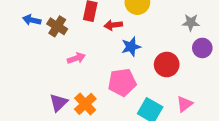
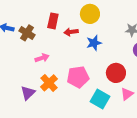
blue star: (131, 47) -> (94, 43), moved
red circle: (167, 65) -> (116, 73), moved
orange cross: (85, 104) -> (49, 83), moved

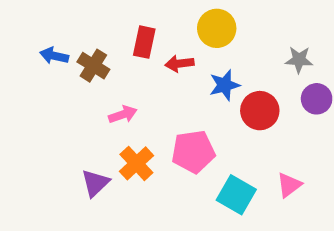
red circle: (116, 73) -> (260, 111), moved

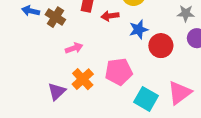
pink triangle: (289, 185) -> (180, 93), size x1.5

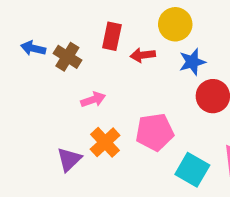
blue star: (139, 29) -> (192, 62), moved

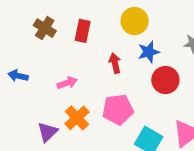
blue arrow: (33, 48) -> (18, 76), moved
red arrow: (143, 55) -> (115, 63), moved, turned 84
brown cross: (67, 57) -> (45, 28), moved

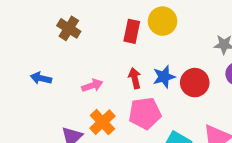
red rectangle: (83, 31) -> (132, 31), moved
blue star: (149, 52) -> (164, 77), moved
red arrow: (115, 63) -> (135, 78), moved

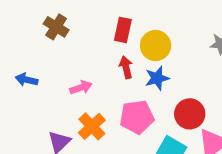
yellow circle: (163, 21) -> (156, 46), moved
red arrow: (135, 78) -> (126, 67), moved
red circle: (195, 83) -> (190, 114), moved

